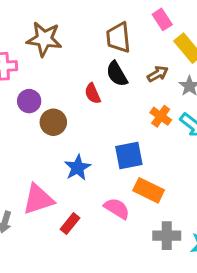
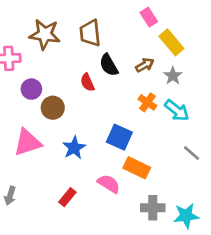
brown trapezoid: (118, 38) -> (90, 33), moved
blue square: (129, 156) -> (119, 137), turned 35
pink triangle: (38, 199) -> (27, 142), moved

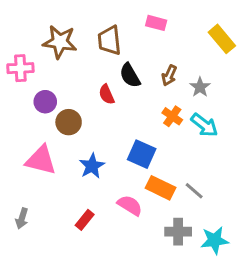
pink rectangle: (149, 17) -> (156, 23), moved, turned -42
yellow rectangle: (171, 42) -> (222, 39), moved
brown arrow: (145, 65) -> (169, 75), turned 144
pink triangle: (27, 142) -> (41, 160), turned 32
gray line: (191, 153) -> (194, 191), moved

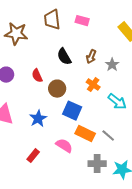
brown trapezoid: (109, 40) -> (52, 20), moved
red semicircle: (107, 94) -> (37, 76), moved
brown circle: (69, 122) -> (57, 89), moved
cyan arrow: (204, 125) -> (117, 102), moved

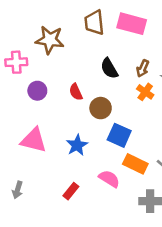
pink rectangle: (82, 21) -> (132, 24), size x1.6
orange cross: (93, 85) -> (145, 92), moved

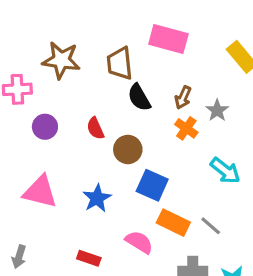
brown trapezoid: (94, 22) -> (120, 63), moved
red rectangle: (71, 191) -> (89, 258), turned 70

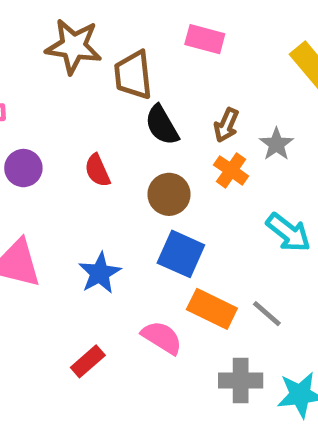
pink rectangle: (168, 39) -> (205, 39), size x0.7
brown star: (61, 60) -> (74, 46), moved
brown circle: (128, 149) -> (169, 194), moved
red rectangle: (89, 258) -> (88, 361), turned -60

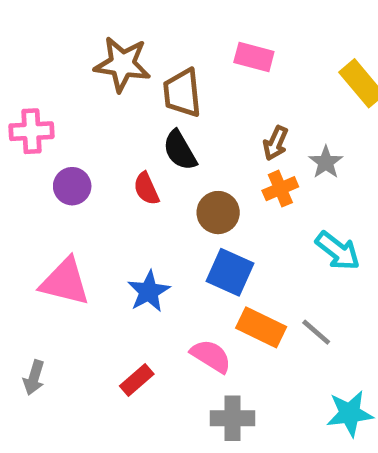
black semicircle: (162, 125) -> (180, 150), moved
orange cross: (231, 170) -> (280, 189), turned 32
gray cross: (241, 380) -> (232, 418), moved

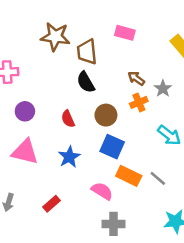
brown arrow: (276, 143) -> (136, 78), turned 102
purple circle: (72, 186) -> (25, 111), moved
red semicircle: (146, 189) -> (68, 119), moved
red rectangle: (137, 380) -> (51, 204), moved

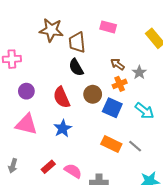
red semicircle: (68, 119) -> (62, 97), size x1.5
blue square: (112, 147) -> (112, 108), moved
pink semicircle: (102, 191) -> (73, 171), moved

